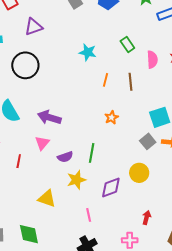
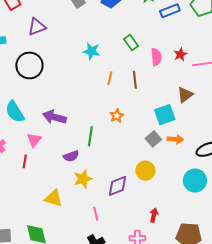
pink triangle: (42, 143) -> (34, 140), moved
green line: (92, 153) -> (90, 136), moved

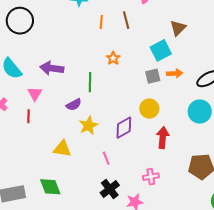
gray square: (153, 139) -> (153, 76), turned 35
red arrow: (154, 215) -> (163, 138), moved, size x1.5

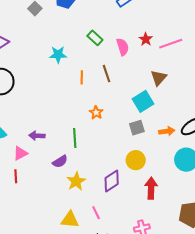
purple arrow: (52, 68) -> (37, 136), moved, size x0.7
orange arrow: (175, 73) -> (167, 131), moved
pink triangle: (35, 94) -> (20, 153), turned 35
yellow triangle: (62, 149) -> (70, 220), moved

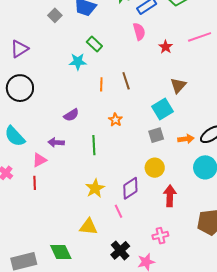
green rectangle: (95, 38) -> (94, 44), moved
pink line: (171, 44) -> (200, 37), moved
pink semicircle: (123, 47) -> (139, 31), moved
purple semicircle: (60, 161) -> (71, 115), moved
pink line: (96, 213) -> (119, 211), moved

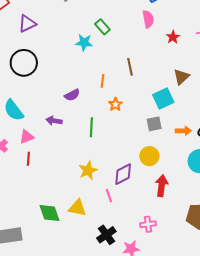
orange line: (101, 84) -> (103, 81), moved
pink triangle: (39, 160) -> (27, 137), moved
green diamond: (61, 252) -> (50, 213), moved

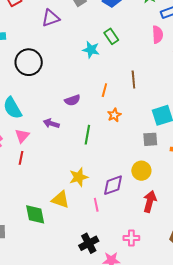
purple triangle: (27, 24) -> (51, 18), moved
pink triangle: (27, 137) -> (22, 136), turned -35
yellow triangle: (77, 208) -> (61, 200), moved

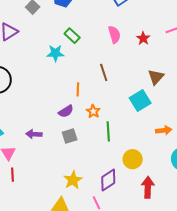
pink semicircle: (158, 35) -> (114, 34), moved
purple semicircle: (72, 100) -> (66, 111), moved
green line: (87, 135) -> (108, 131), moved
gray square: (150, 139) -> (70, 136), moved

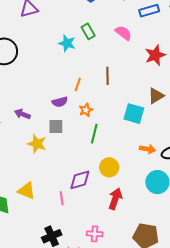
pink semicircle: (114, 34) -> (123, 33), moved, turned -54
red star: (143, 38) -> (155, 55), size x1.5
cyan square: (140, 100) -> (134, 114), turned 30
yellow star: (73, 180) -> (37, 144), moved, turned 30

